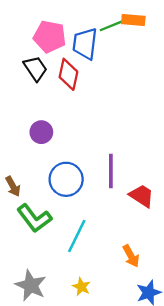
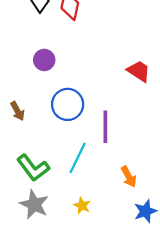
purple line: (111, 171) -> (105, 127), moved
red trapezoid: (142, 196) -> (139, 71), moved
green L-shape: (34, 218) -> (33, 168), moved

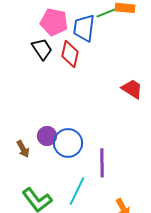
purple circle: (44, 60) -> (47, 136), moved
red trapezoid: (139, 71) -> (132, 89), moved

